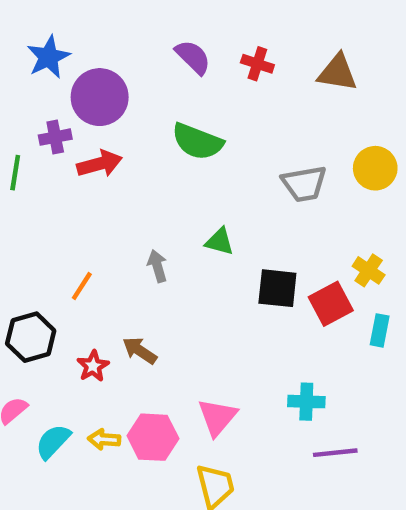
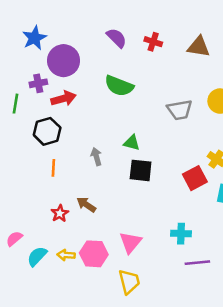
orange line: (82, 286) -> (53, 168), turned -30
black square: (277, 288) -> (141, 170), moved
black hexagon: (31, 337) -> (47, 131), moved

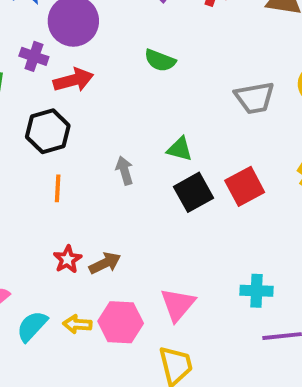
purple cross: (38, 83) -> (34, 56), turned 30
green semicircle: (119, 86) -> (160, 60), size x0.7
black square: (141, 170) -> (193, 192), turned -35
red square: (195, 178) -> (245, 186), moved
brown arrow: (86, 205) -> (105, 263), moved, turned 120

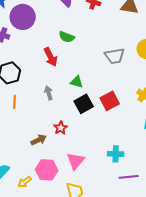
red arrow: (73, 80) -> (51, 57), moved, turned 78
red star: (67, 259) -> (61, 128), moved
yellow arrow: (77, 324) -> (25, 182), moved, turned -40

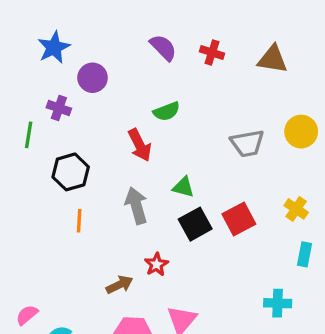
purple circle: (23, 17) -> (93, 78), size x0.7
green semicircle: (67, 37) -> (167, 111), turned -42
gray arrow: (49, 93) -> (136, 206), size x1.5
cyan cross: (116, 154) -> (278, 303), moved

